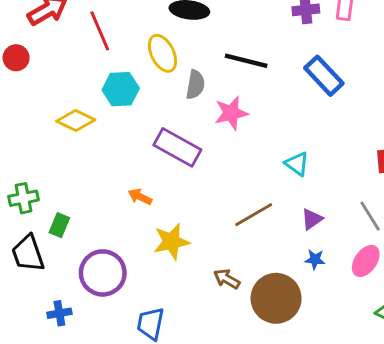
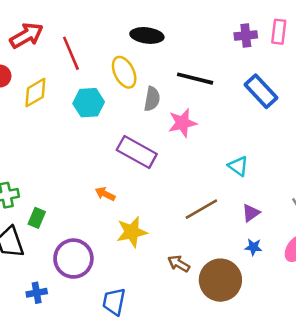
yellow diamond: (76, 121) -> (35, 93), moved, turned -56

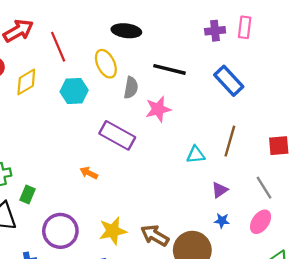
cyan triangle: (238, 166) -> (196, 155), moved, turned -42
brown line: (201, 209) -> (230, 141), moved, turned -44
yellow star: (132, 232) -> (113, 231), moved
brown arrow: (179, 264) -> (155, 235), size x1.4

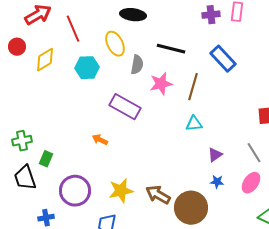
brown line: (230, 141) -> (193, 87), moved

